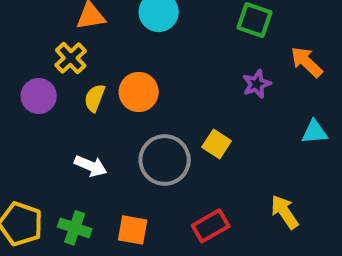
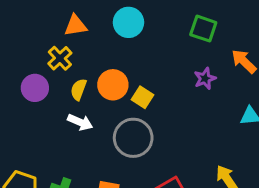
yellow square: (217, 144) -> (143, 97), moved
white arrow: (91, 166) -> (80, 122), moved

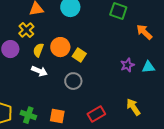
purple star: (205, 79) -> (127, 65), moved
gray circle: (133, 138) -> (73, 81), size x0.7

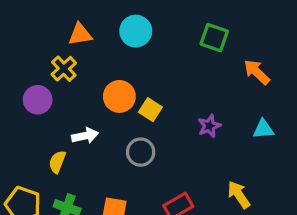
yellow semicircle: (38, 50) -> (57, 162), moved
purple star: (127, 65) -> (209, 126), moved
white arrow: (39, 71) -> (85, 136), turned -35

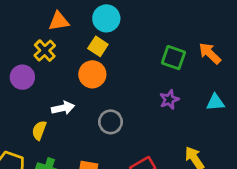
green square: (214, 38) -> (173, 58), moved
yellow square: (150, 110) -> (98, 46), moved

